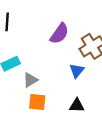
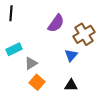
orange square: (37, 102) -> (37, 82), turned 35

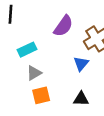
cyan rectangle: (14, 49) -> (27, 50), moved
orange square: (37, 82) -> (41, 95), turned 35

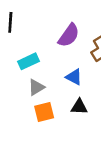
blue triangle: (81, 64) -> (74, 77), moved, turned -42
black triangle: (81, 99) -> (79, 107), moved

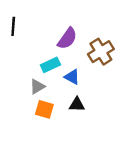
cyan rectangle: (28, 61) -> (50, 65), moved
orange square: (44, 112) -> (44, 109), turned 30

